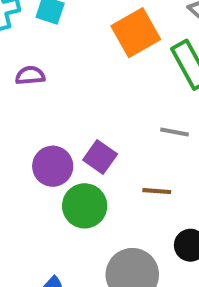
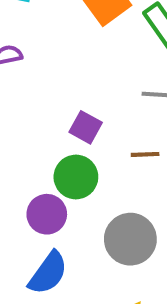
purple circle: (53, 166) -> (47, 214), moved

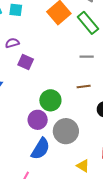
purple square: (86, 127) -> (26, 62), moved
gray circle: (130, 239) -> (66, 131), moved

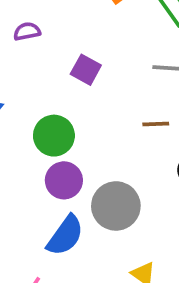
purple square: (26, 62) -> (86, 70), moved
green circle: (50, 100) -> (54, 136), moved

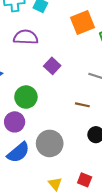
purple semicircle: (27, 31) -> (26, 37), size x1.6
purple circle: (64, 180) -> (15, 122), moved

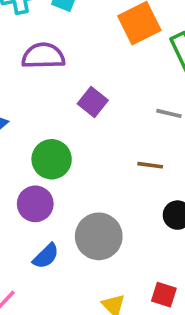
blue semicircle: (18, 152) -> (46, 256), size x0.7

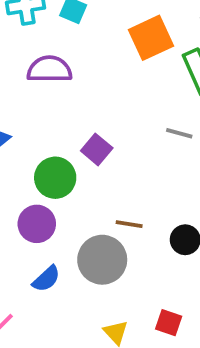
purple square: (93, 102) -> (97, 149), moved
brown line: (150, 165) -> (129, 224), moved

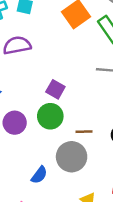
green circle: (55, 178) -> (50, 116), moved
purple circle: (37, 224) -> (15, 123), moved

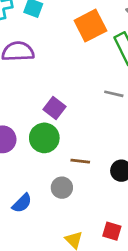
gray circle: (72, 157) -> (62, 188), size x0.6

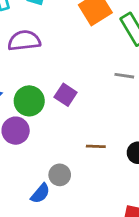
green circle: (44, 138) -> (29, 101), moved
gray circle: (62, 188) -> (60, 175), moved

